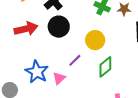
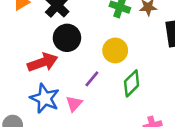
red arrow: (26, 29) -> (43, 62), moved

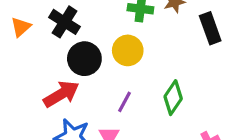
yellow circle: (115, 50) -> (128, 50), moved

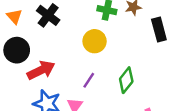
orange triangle: (21, 27) -> (14, 16), turned -35
black circle: (84, 59) -> (17, 50), moved

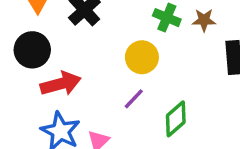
purple line: (89, 80) -> (134, 99), moved

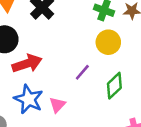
yellow circle: (142, 57) -> (108, 42), moved

